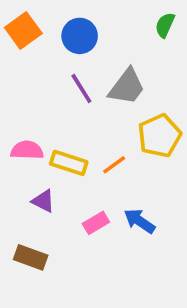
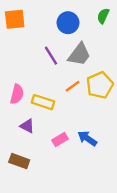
orange square: (23, 30) -> (15, 19), turned 30
blue circle: (80, 36) -> (68, 23), moved
pink semicircle: (27, 150) -> (17, 94), turned 102
orange line: (114, 165) -> (73, 86), moved

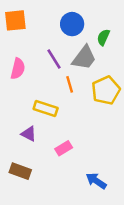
green semicircle: (103, 16) -> (103, 37), moved
orange line: (73, 86) -> (70, 84), moved, turned -70
pink semicircle: (17, 94) -> (18, 69), moved
blue arrow: (87, 138) -> (96, 181), moved

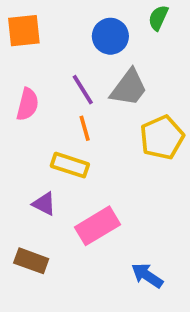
green semicircle: (103, 37) -> (158, 18), moved
orange line: (70, 84) -> (85, 128), moved
pink rectangle: (64, 148) -> (97, 226), size x1.6

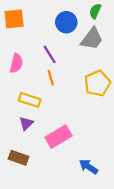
gray trapezoid: (129, 88) -> (92, 39), moved
yellow rectangle: (70, 165) -> (30, 100), moved
purple triangle: (44, 204) -> (26, 123), turned 48

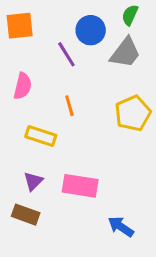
purple line: (50, 54) -> (66, 54), moved
purple triangle: (26, 123) -> (33, 181), moved
pink rectangle: (58, 137) -> (80, 186), turned 40

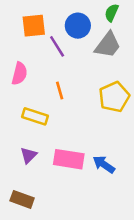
orange square: (20, 26) -> (34, 26), moved
brown rectangle: (26, 215) -> (22, 199), moved
blue arrow: (121, 227) -> (104, 164), moved

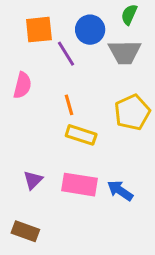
gray trapezoid: (108, 45) -> (125, 52), turned 52
yellow rectangle: (35, 116) -> (81, 135), moved

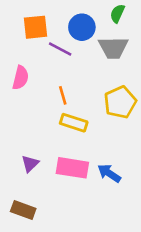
purple line: (66, 54) -> (60, 49), turned -30

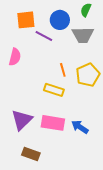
orange line: (63, 95) -> (63, 70), moved
purple triangle: (30, 164) -> (22, 120), size x1.6
brown rectangle: (23, 210) -> (31, 154), moved

